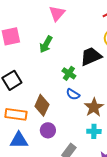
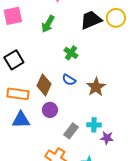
black trapezoid: (91, 56) -> (91, 20), moved
blue semicircle: (73, 94) -> (69, 80), moved
cyan cross: (94, 131) -> (94, 125), moved

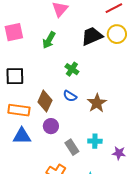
black square: (14, 60) -> (15, 76), turned 30
gray rectangle: (71, 131) -> (72, 147), turned -70
purple star: (107, 138) -> (119, 153), moved

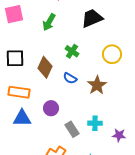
yellow circle: (117, 34) -> (112, 54), moved
brown diamond: (45, 101) -> (45, 67), moved

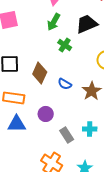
green arrow: (49, 22) -> (54, 22), moved
green cross: (72, 51) -> (65, 45), moved

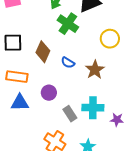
green cross: (65, 45) -> (68, 24), size x1.5
cyan cross: (90, 129) -> (93, 108), size x1.5

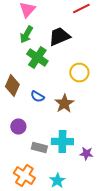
gray rectangle: (70, 114) -> (39, 148), turned -42

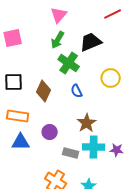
blue semicircle: (37, 97) -> (77, 91), moved, turned 32
brown star: (64, 104) -> (87, 123), moved
purple star: (86, 154) -> (117, 150), moved

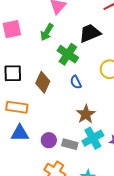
green arrow: (58, 40) -> (47, 32), moved
purple circle: (50, 132) -> (49, 140), moved
cyan cross: (94, 147) -> (93, 138), turned -30

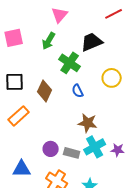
orange rectangle: (17, 107) -> (19, 116), turned -50
brown star: (86, 114) -> (88, 123), turned -30
blue triangle: (20, 133) -> (22, 169), moved

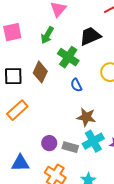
brown diamond: (45, 91) -> (40, 72), moved

